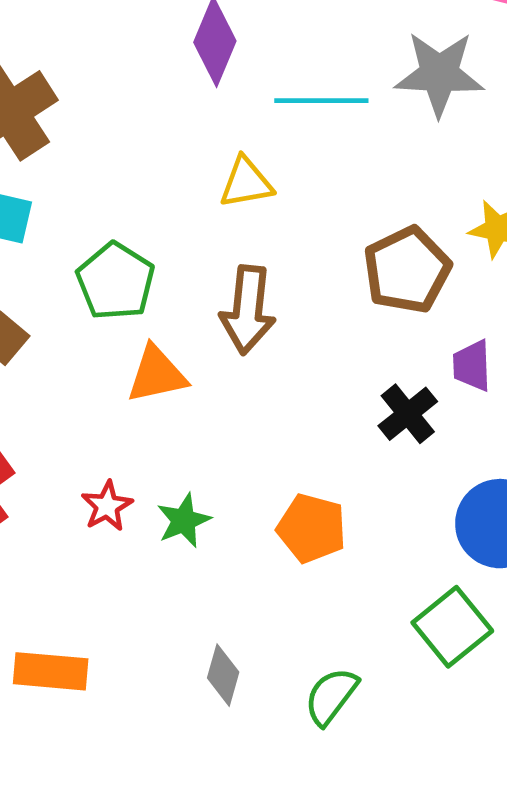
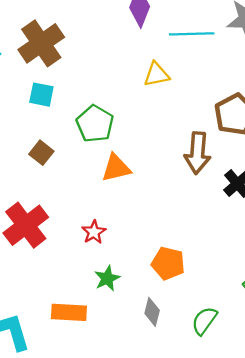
brown arrow: (248, 310) -> (197, 153), moved
green star: (184, 521) -> (107, 278), moved
orange pentagon: (312, 528) -> (168, 263), moved

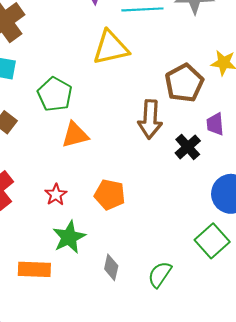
yellow triangle: (156, 74) -> (111, 48), size x1.5
orange pentagon: (168, 263) -> (110, 195), moved
green star: (107, 278) -> (69, 237), size x1.4

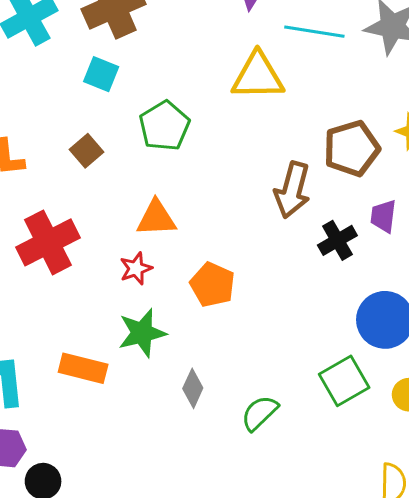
orange triangle: (75, 135) -> (156, 218), moved

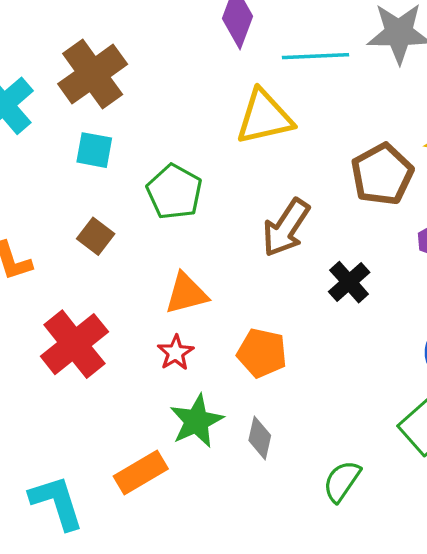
brown arrow: (292, 190) -> (286, 228), moved, turned 30
black cross: (337, 240) -> (349, 282), moved
orange rectangle: (83, 368) -> (141, 472), turned -33
gray diamond: (193, 388) -> (260, 438), moved

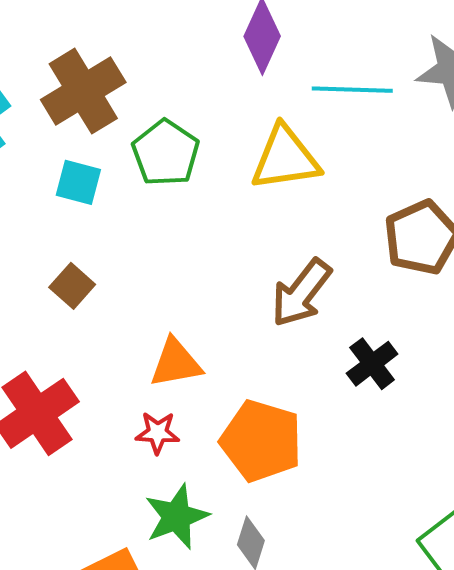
green pentagon: (174, 192) -> (166, 153), moved
red star: (176, 353) -> (158, 433), turned 30
orange pentagon: (262, 353) -> (261, 441), size x1.4

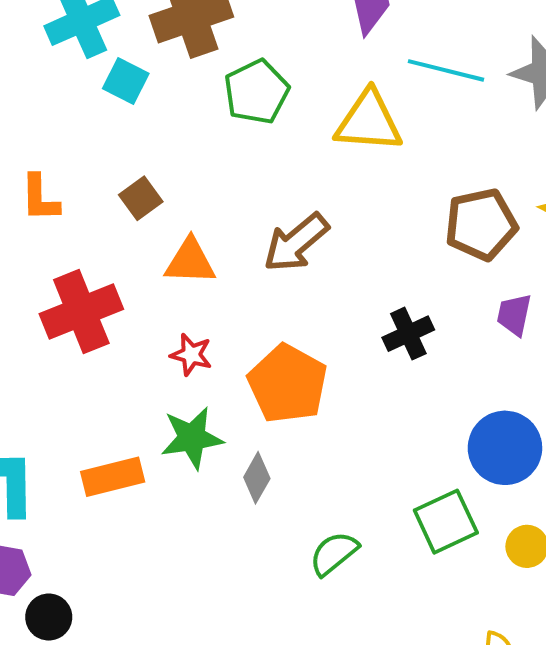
cyan square: (78, 182) -> (126, 81), moved
brown arrow: (301, 293) -> (296, 243), moved
orange triangle: (176, 363) -> (190, 261), moved

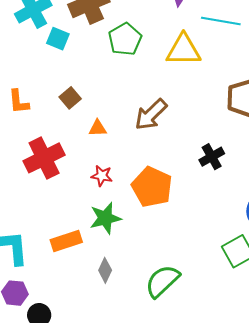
orange triangle: (190, 261) -> (98, 128), size x0.7
gray diamond: (257, 478) -> (105, 270), moved
green semicircle: (334, 553) -> (162, 281), moved, size x1.4

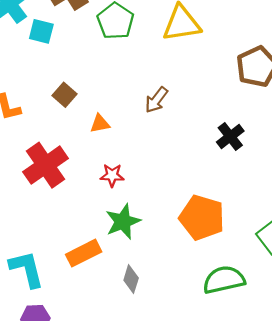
brown arrow: (151, 115) -> (156, 100), size x0.7
orange pentagon: (152, 187) -> (202, 218), moved
green semicircle: (162, 281) -> (224, 280), moved, turned 39

